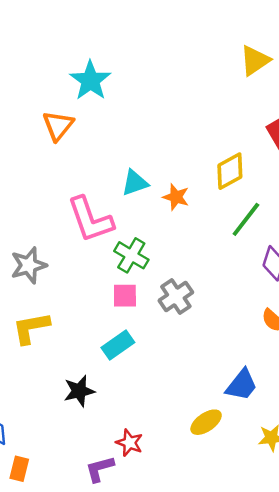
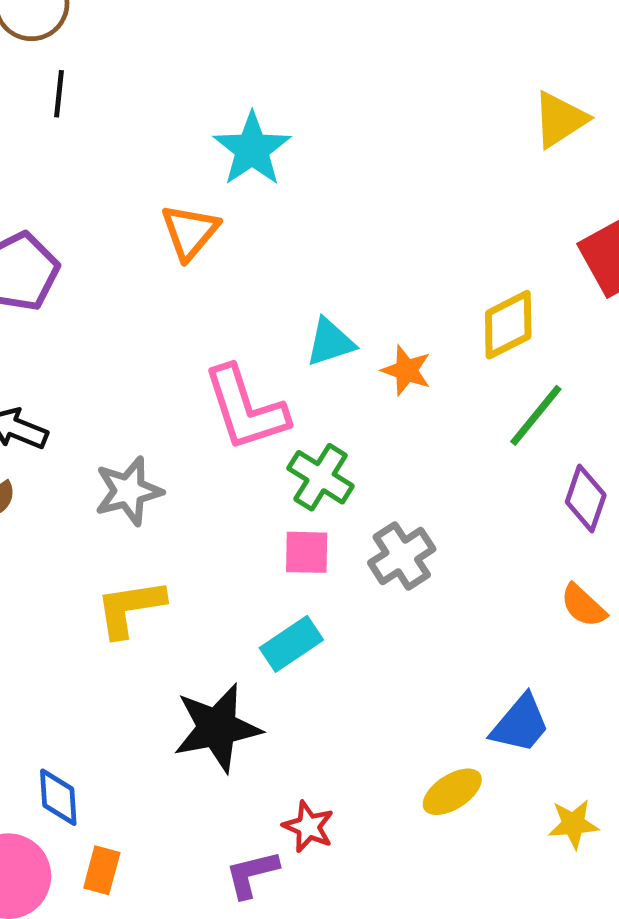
black star: (79, 391) -> (217, 728), size x1.5

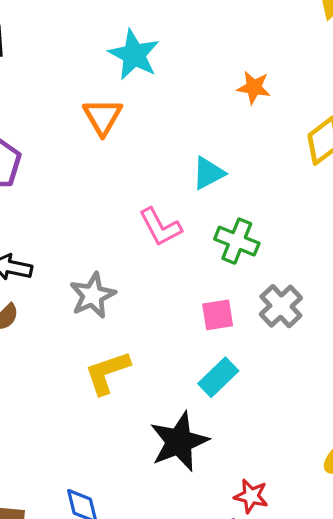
orange star: (406, 370) -> (254, 87), moved
pink L-shape: (246, 409) -> (160, 227), size x0.7
green cross: (321, 477) -> (237, 241), moved

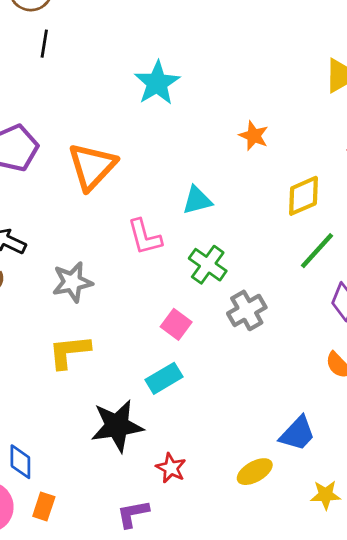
orange triangle: (103, 117) -> (92, 166), moved, size x1.4
gray cross: (281, 306) -> (247, 310), moved
pink square: (218, 315) -> (176, 324), turned 32
red star: (251, 496) -> (171, 468), moved

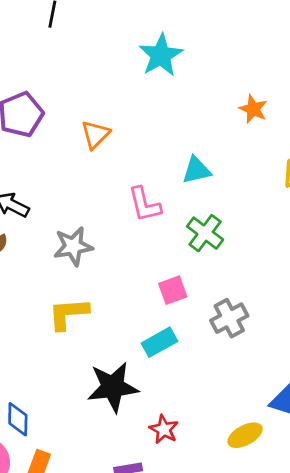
orange triangle: (92, 166) -> (95, 134), size x0.6
gray cross: (247, 310) -> (229, 318), moved
pink square: (176, 324) -> (173, 290), turned 32

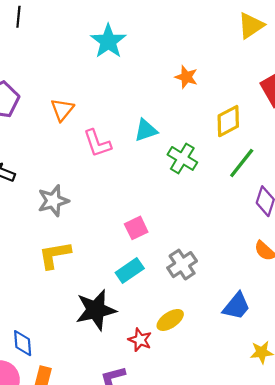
pink L-shape: (145, 204) -> (97, 143), moved
green cross: (205, 233) -> (182, 158), moved
gray cross: (229, 318) -> (182, 265), moved
yellow ellipse: (245, 435) -> (170, 320), moved

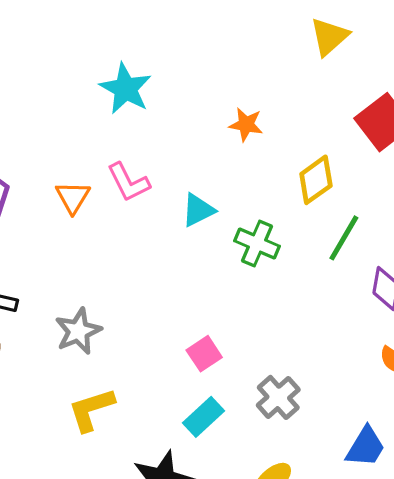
pink L-shape: (97, 143) -> (128, 182), moved

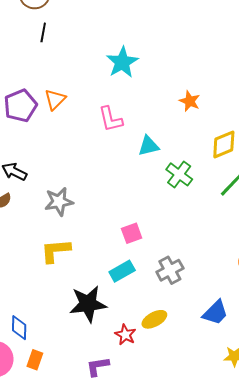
orange triangle: (73, 197) -> (55, 99), moved

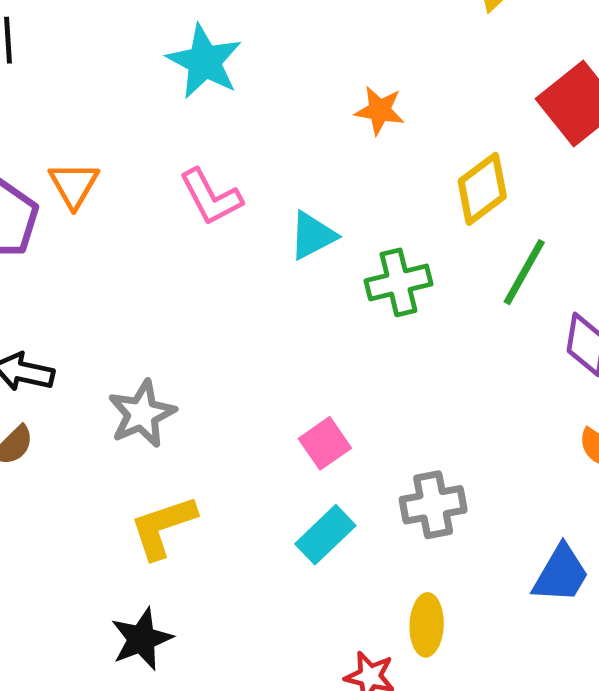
green cross: (179, 174) -> (398, 282), turned -36
gray cross: (170, 270) -> (433, 505), turned 32
black star: (88, 304) -> (142, 639), moved, size x0.7
yellow ellipse: (154, 319) -> (427, 625), turned -45

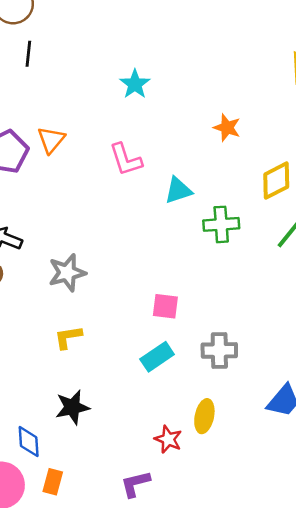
cyan star: (204, 62) -> (135, 84), size x0.7
pink square: (325, 443) -> (165, 306), turned 32
yellow L-shape: (163, 527) -> (68, 337), size x0.7
black star: (142, 639) -> (72, 407), moved

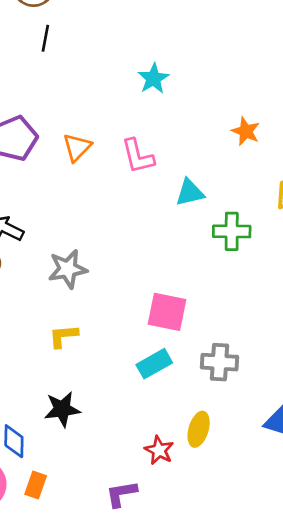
orange triangle: (51, 140) -> (77, 147), moved
pink square: (165, 306) -> (167, 312), size x1.4

